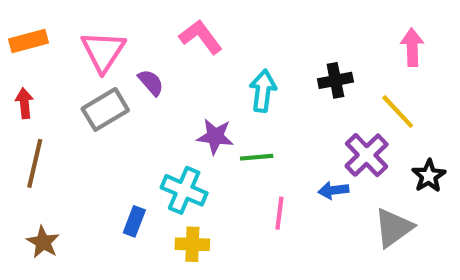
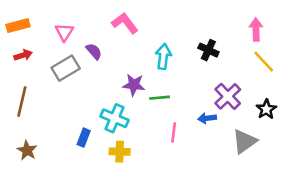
pink triangle: (103, 51) -> (64, 32), size x0.7
black cross: (335, 80) -> (208, 50), turned 36
red arrow: (24, 103) -> (23, 55), moved, turned 78
yellow line: (398, 112) -> (264, 62), moved

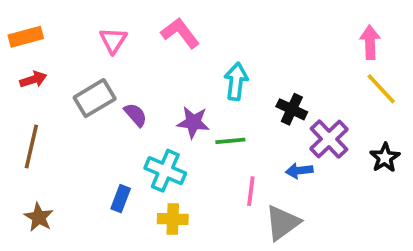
pink triangle: (64, 32) -> (113, 40), moved
black cross: (208, 50) -> (292, 109), moved
purple semicircle: (94, 51) -> (136, 115), moved
gray triangle: (244, 141) -> (282, 223), moved

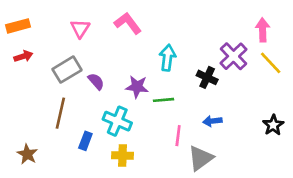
purple cross: (329, 139) -> (234, 56), moved
brown line: (31, 146) -> (60, 113), moved
black star: (385, 158) -> (273, 125), moved

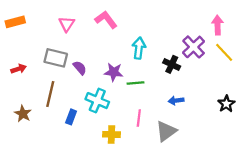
red arrow: (23, 56) -> (19, 69), moved
gray rectangle: (67, 70) -> (56, 58), turned 45
pink line: (178, 136) -> (139, 118), moved
brown star: (27, 154) -> (23, 114), moved
yellow cross: (123, 155) -> (111, 134), moved

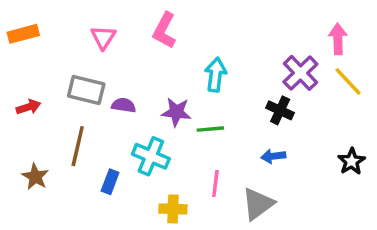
pink L-shape: (106, 20) -> (164, 30), turned -115
black cross: (172, 64) -> (280, 110), moved
purple semicircle: (80, 68) -> (124, 105), turned -40

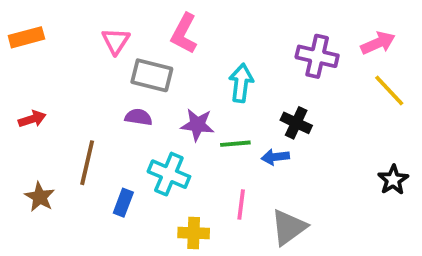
pink arrow: (338, 39) -> (378, 43), turned 68
purple cross: (300, 73) -> (317, 56), moved, turned -33
gray rectangle: (86, 90) -> (152, 75), moved
black cross: (280, 110) -> (296, 123), moved
blue arrow: (273, 156) -> (275, 157), moved

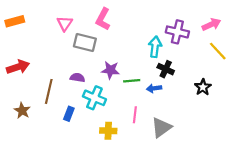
cyan arrow: (241, 83) -> (155, 47), moved
purple semicircle: (139, 117) -> (77, 78), moved
red arrow: (32, 119) -> (18, 67), size x1.5
black star: (393, 180) -> (203, 87), moved

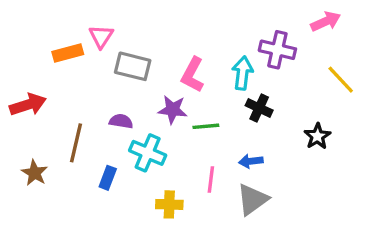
pink L-shape: (103, 19) -> (193, 75), moved
orange rectangle: (15, 21) -> (68, 53), moved
pink arrow: (211, 24) -> (326, 21), moved
blue arrow: (154, 88) -> (251, 161), moved

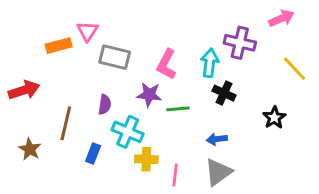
purple semicircle: (121, 121) -> (105, 105), turned 90
pink line: (211, 180) -> (175, 175), moved
yellow cross: (169, 204) -> (146, 159), moved

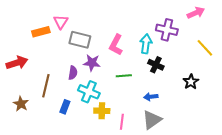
purple star: (149, 95) -> (92, 63), moved

